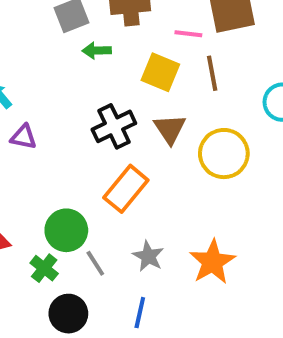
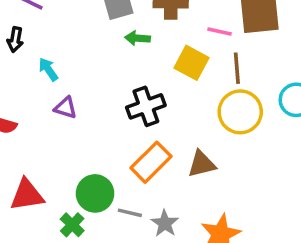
brown triangle: (170, 129) -> (202, 164), moved, turned 44
yellow circle: (224, 154) -> (240, 112), moved
gray line: (95, 263) -> (130, 213), moved, turned -50

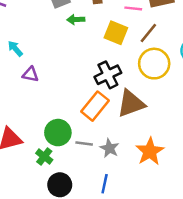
brown line: (237, 68) -> (148, 33), turned 50
black cross: (146, 106) -> (108, 75), moved
brown triangle: (202, 164) -> (131, 104), size x1.4

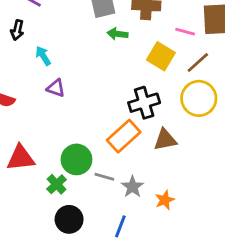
brown triangle: (131, 104) -> (165, 140), size x0.7
orange star: (150, 151) -> (165, 200), moved, size x0.6

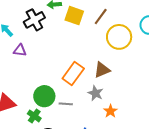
yellow square: (161, 56) -> (74, 16), moved
brown line: (198, 62) -> (101, 17), moved
black cross: (144, 103) -> (34, 20), moved
gray star: (132, 187) -> (95, 93), moved

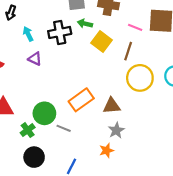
brown line: (101, 17) -> (128, 51), turned -36
gray star: (95, 93) -> (116, 130), moved

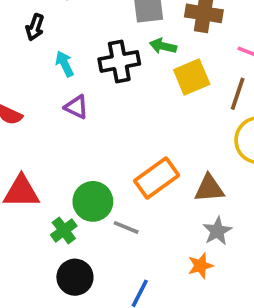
yellow square: (101, 41) -> (192, 77), turned 30

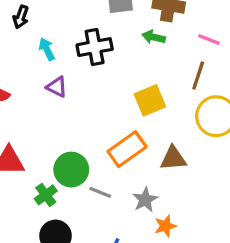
green arrow: (163, 46) -> (154, 37), moved
yellow square: (192, 77) -> (150, 100), moved
gray star: (217, 231) -> (145, 200), moved

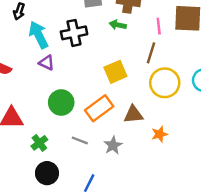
pink line: (209, 40) -> (159, 26), turned 63
cyan arrow: (47, 49) -> (39, 35), size x1.6
green circle: (71, 170) -> (61, 103), moved
orange star: (165, 226) -> (160, 134), moved

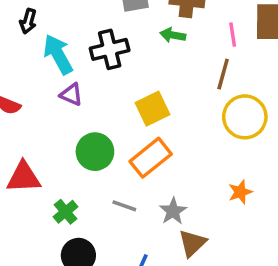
yellow square: (115, 72) -> (152, 109), moved
brown triangle: (133, 115) -> (192, 243), moved, turned -36

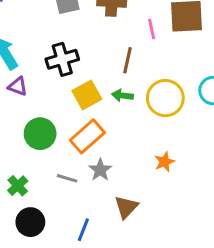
green arrow: (173, 35) -> (122, 96), moved
black cross: (110, 49) -> (62, 59), moved
brown line: (223, 74) -> (128, 60), moved
gray star: (173, 211) -> (100, 170), moved

